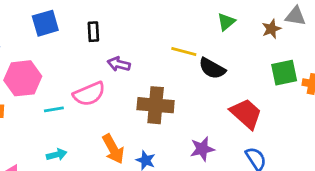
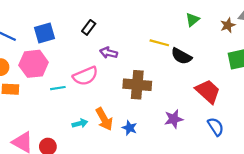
blue square: (45, 23) -> (45, 33), moved
black rectangle: (93, 32) -> (89, 27), turned 40
cyan arrow: (57, 155) -> (80, 123), moved

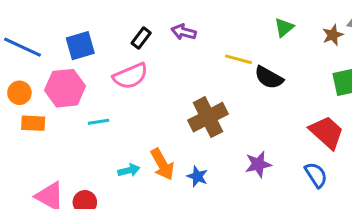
purple arrow: (109, 53) -> (184, 32), moved
pink semicircle: (85, 76) -> (130, 76), moved
brown cross: (137, 85) -> (208, 117), turned -32
red trapezoid: (208, 91) -> (327, 132), moved

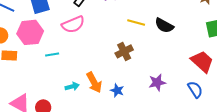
yellow line: (238, 59) -> (136, 22), moved
brown cross: (208, 117) -> (124, 51), size x0.7

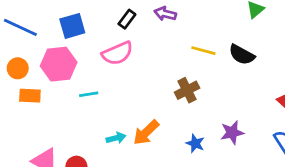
orange arrow: (94, 82) -> (146, 133), turned 75
blue star: (117, 90) -> (195, 143), moved

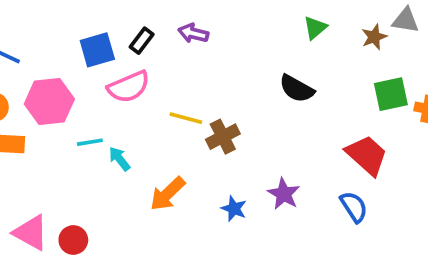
blue square: (72, 26) -> (97, 50), moved
yellow line: (203, 51) -> (186, 118), moved
purple star: (232, 133) -> (284, 194), turned -30
cyan arrow: (116, 138) -> (119, 159), moved, turned -114

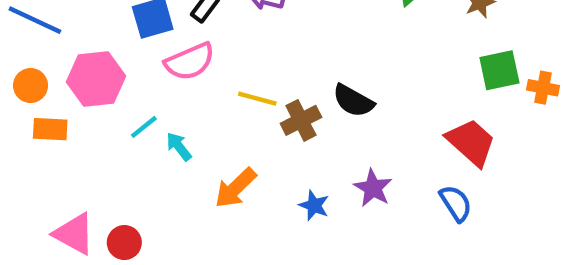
black semicircle: (297, 89) -> (353, 101), moved
cyan line: (90, 142) -> (144, 127), turned -30

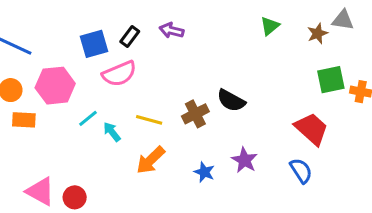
yellow line: (257, 99) -> (149, 120), moved

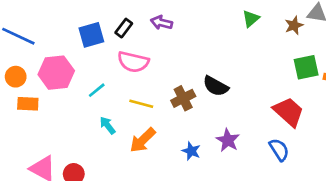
pink semicircle: (119, 74) -> (133, 62), moved, turned 36
cyan line: (88, 118) -> (97, 90), moved
cyan arrow: (112, 132) -> (108, 125), moved

